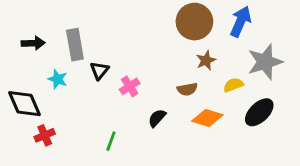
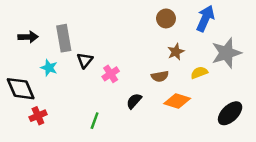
brown circle: (194, 22) -> (166, 18), size x0.6
black ellipse: (259, 112) -> (230, 113), moved

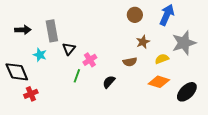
orange diamond: (177, 101) -> (159, 82), moved
green line: (95, 121) -> (77, 76), moved

